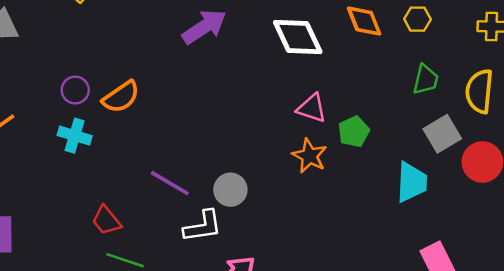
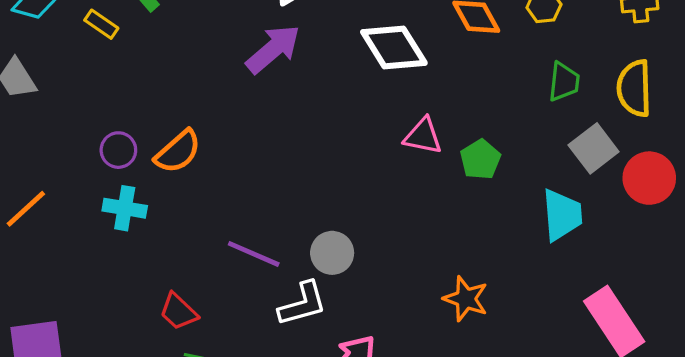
orange star: (309, 156) -> (466, 299), moved

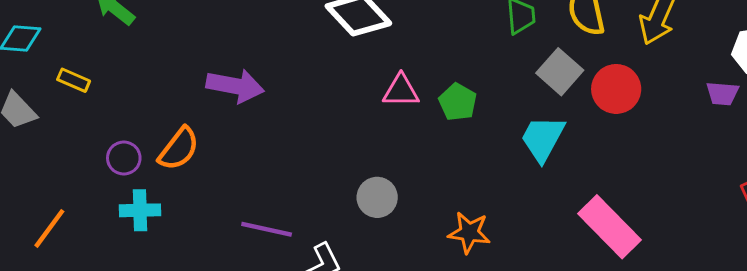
yellow rectangle: (101, 24) -> (74, 80), moved
purple arrow: (273, 49) -> (235, 86), moved, turned 62
cyan trapezoid: (562, 215) -> (543, 138), turned -136
gray circle: (332, 253) -> (377, 197), moved

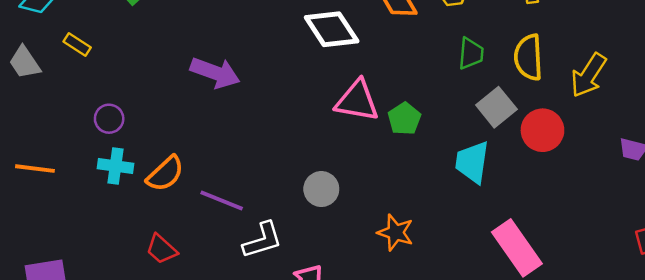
pink triangle: (401, 91) -> (357, 101), size x1.4
cyan trapezoid: (543, 138) -> (472, 162), turned -30
orange semicircle: (179, 149) -> (165, 174), moved
orange line: (49, 228) -> (35, 169), turned 51

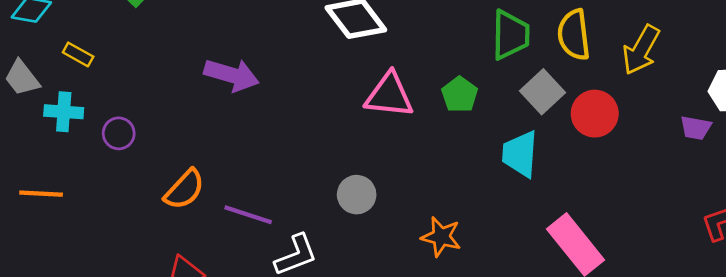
green trapezoid: (471, 53) -> (510, 35), size x1.4
green pentagon: (404, 119) -> (460, 95), moved
cyan cross: (115, 166) -> (64, 112), moved

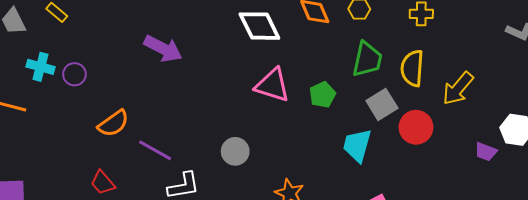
cyan cross: (64, 112) -> (41, 67), moved

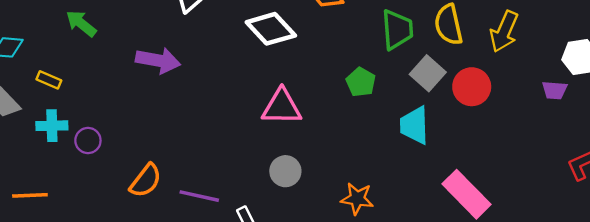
purple arrow: (163, 49) -> (158, 60), moved
cyan cross: (41, 67) -> (52, 126), moved
pink triangle: (272, 85) -> (282, 107), moved

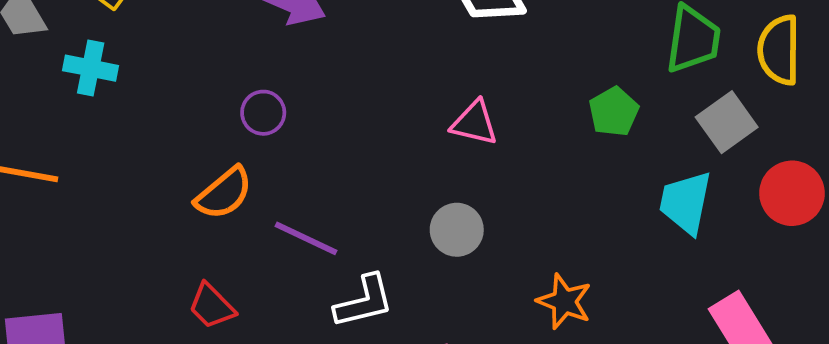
red circle: (472, 87) -> (792, 193), moved
pink triangle: (282, 107) -> (474, 123), size x0.7
purple circle: (88, 141) -> (263, 113), moved

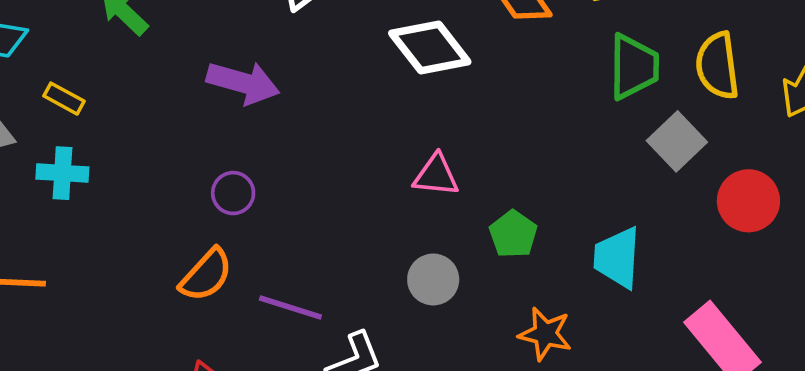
green pentagon: (614, 112) -> (513, 234), moved
cyan trapezoid: (686, 202) -> (617, 258), moved

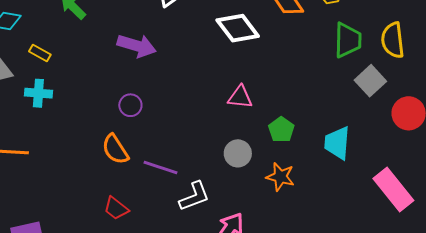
orange semicircle: (206, 275) -> (115, 149), turned 104
orange star: (545, 334) -> (280, 177), moved

